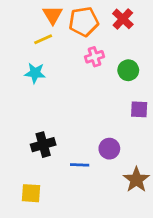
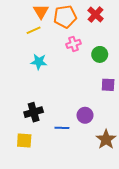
cyan star: (35, 73) -> (39, 62), moved
yellow square: (31, 193) -> (24, 140), moved

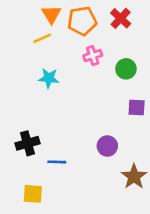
black cross: (34, 112) -> (28, 143), moved
blue line: (62, 128) -> (57, 162), moved
yellow square: (24, 140) -> (33, 194), moved

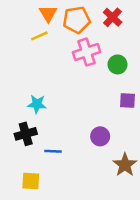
pink cross: (93, 56) -> (87, 52), size x1.5
cyan star: (49, 78) -> (37, 104), moved

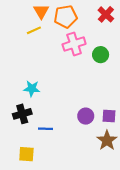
red cross: (113, 17) -> (106, 14), moved
purple square: (127, 100) -> (109, 116), moved

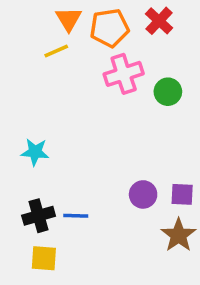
red cross: (106, 14) -> (159, 21), moved
cyan star: (32, 89) -> (35, 152), moved
black cross: (22, 114) -> (39, 216), moved

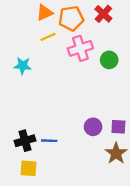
orange triangle: (69, 19) -> (45, 13), turned 36
yellow line: (56, 51) -> (48, 37), moved
cyan star: (35, 152) -> (23, 66), moved

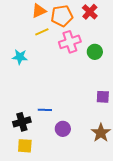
purple circle: (93, 127) -> (63, 129), moved
purple square: (118, 127) -> (103, 97), moved
blue line: (49, 141) -> (45, 110), moved

